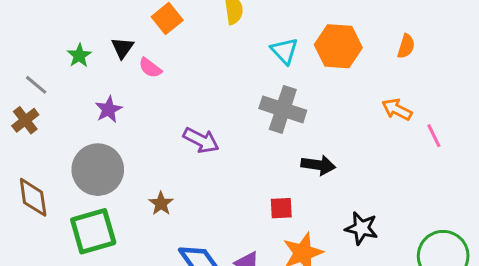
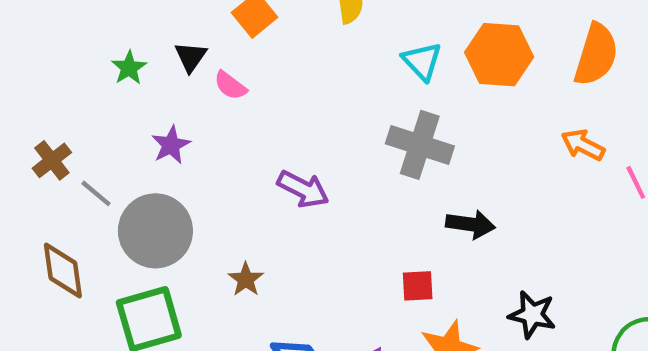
orange semicircle: (406, 46) -> (596, 55), size x1.8
gray line: (36, 85) -> (96, 193), moved

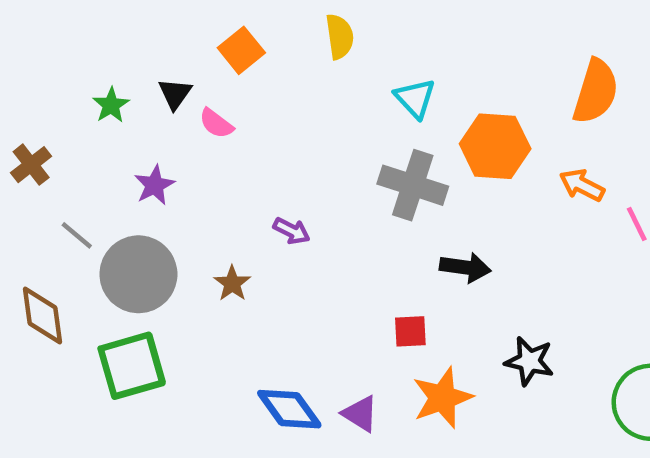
orange hexagon: (499, 55) -> (495, 146), moved
brown cross: (52, 160) -> (31, 165), moved
purple arrow: (303, 189) -> (292, 231), size x0.7
brown star: (246, 279) -> (232, 283), moved

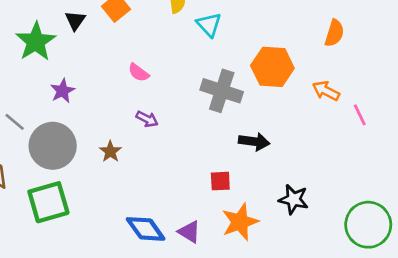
orange semicircle: (596, 91) -> (334, 33), size x0.7
black triangle: (175, 94) -> (75, 20), moved
cyan triangle: (415, 98) -> (209, 25), moved
green star: (111, 105) -> (36, 42), size x1.8
pink semicircle: (216, 123) -> (139, 73), moved

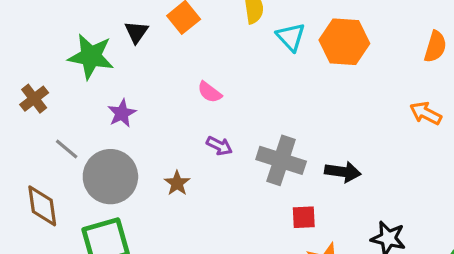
green star: (36, 42) -> (91, 56), turned -30
orange hexagon: (272, 67) -> (344, 42), moved
gray cross: (222, 91) -> (281, 160), moved

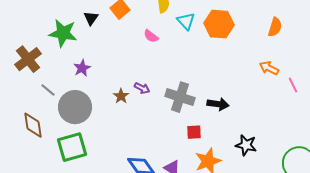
pink semicircle: (210, 92) -> (151, 36), moved
brown cross: (34, 99) -> (28, 59), size x1.5
brown star: (177, 183) -> (121, 96), moved

